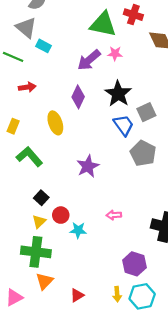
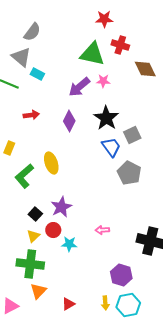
red arrow: (27, 87) -> (31, 115), moved
yellow ellipse: (55, 123) -> (51, 163), moved
green L-shape: (29, 157) -> (24, 176), turned -90
purple star: (88, 166) -> (61, 207), moved

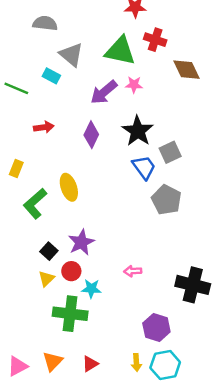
gray semicircle: (32, 32) -> (45, 23), turned -120
gray triangle: (21, 57) -> (71, 55), moved
green cross: (30, 264) -> (70, 314), moved
orange triangle: (38, 291) -> (53, 361), moved

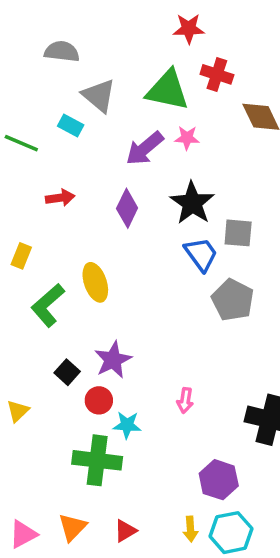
gray square: (170, 152) -> (238, 233), turned 30
pink arrow: (133, 271) -> (185, 400), turned -78
yellow triangle: (46, 279) -> (18, 411), moved

